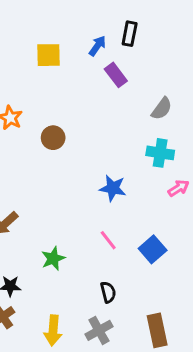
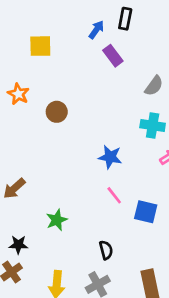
yellow square: (48, 55) -> (40, 46), moved
pink line: (108, 240) -> (114, 195), moved
blue square: (153, 249) -> (146, 212), turned -35

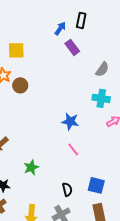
yellow square: (40, 46) -> (16, 50), moved
brown circle: (57, 112) -> (20, 85), moved
blue square: (146, 212) -> (96, 185), moved

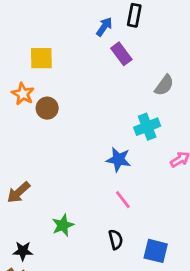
cyan cross: (101, 98) -> (147, 127), moved, turned -30
black semicircle: (67, 189) -> (116, 240), moved

